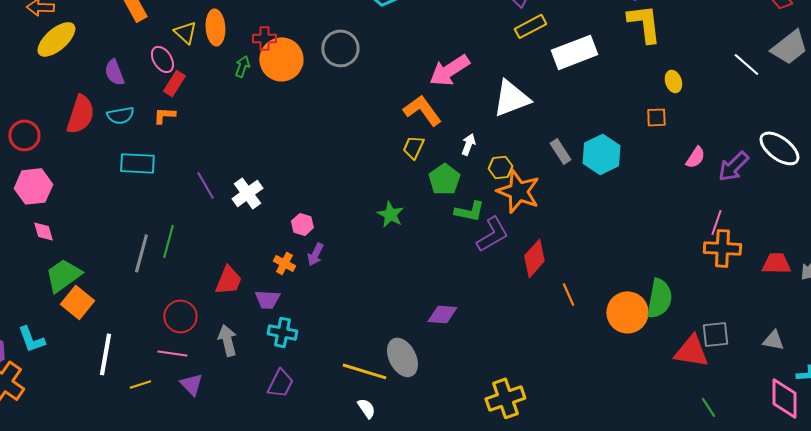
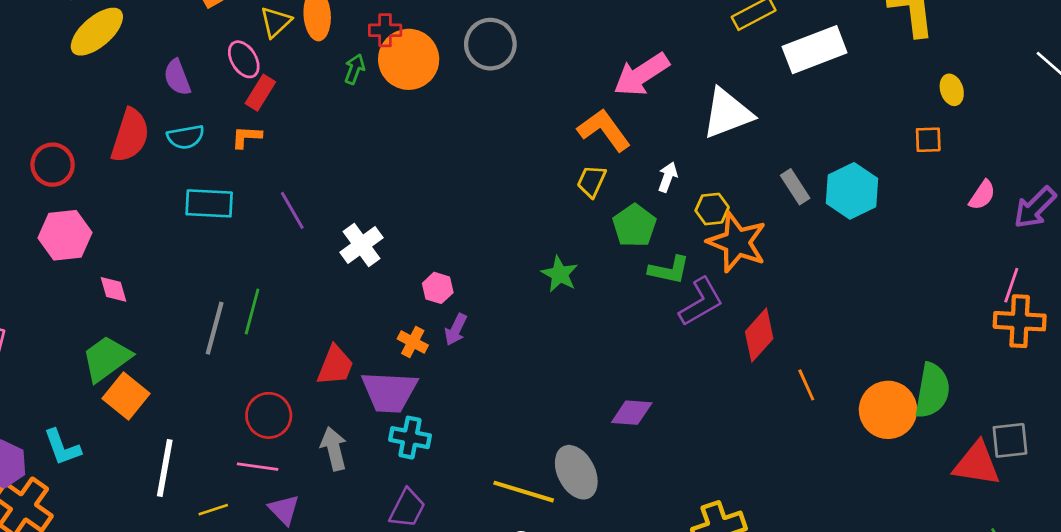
yellow triangle: (185, 32) -> (276, 22), turned 35
purple line: (205, 185) -> (292, 210), moved
pink diamond: (43, 231) -> (114, 289), moved
purple trapezoid: (267, 299) -> (389, 392), size x1.6

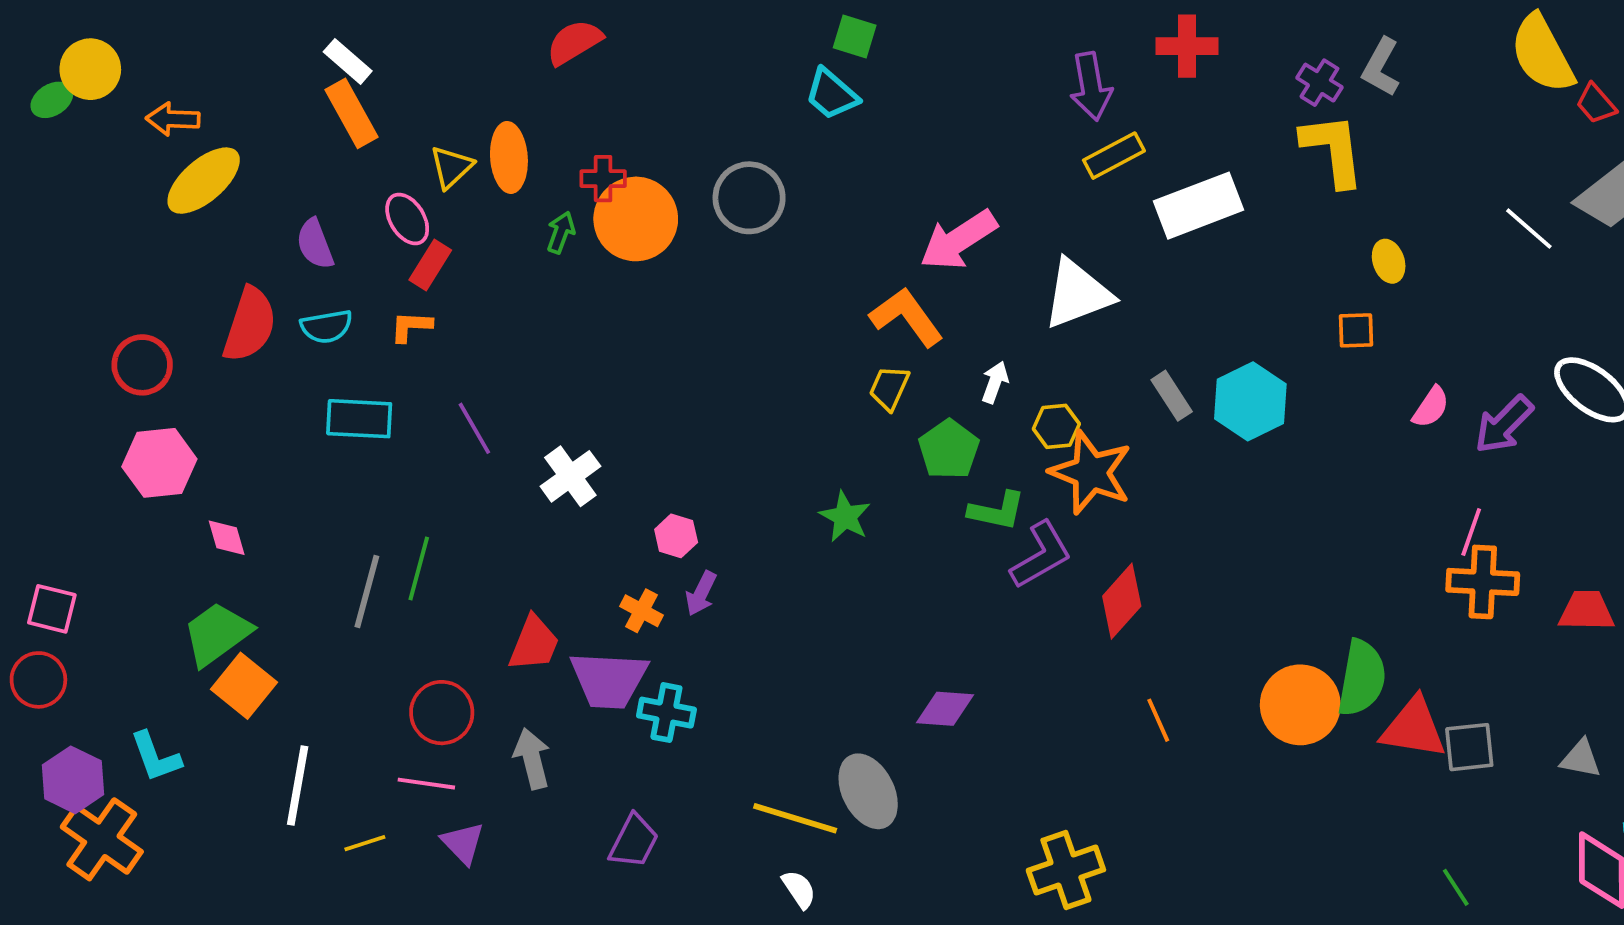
orange line: (806, 385) -> (1158, 720), moved
cyan cross: (410, 438) -> (666, 713), moved
red triangle: (977, 464) -> (1414, 728), moved

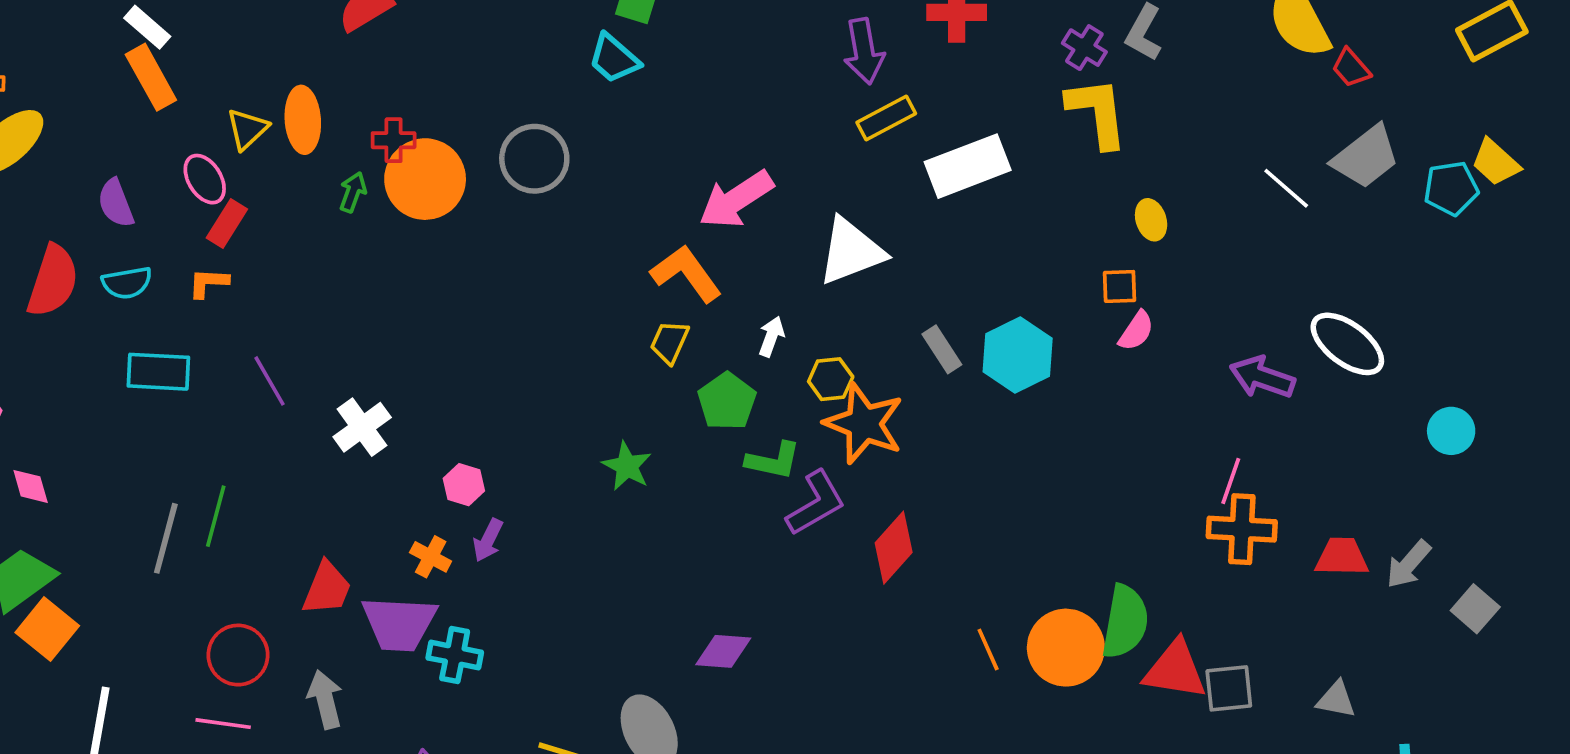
pink semicircle: (1431, 407) -> (1136, 331), moved
purple arrow: (1504, 424) -> (1262, 377), turned 64
orange line: (1158, 720) -> (988, 649), moved

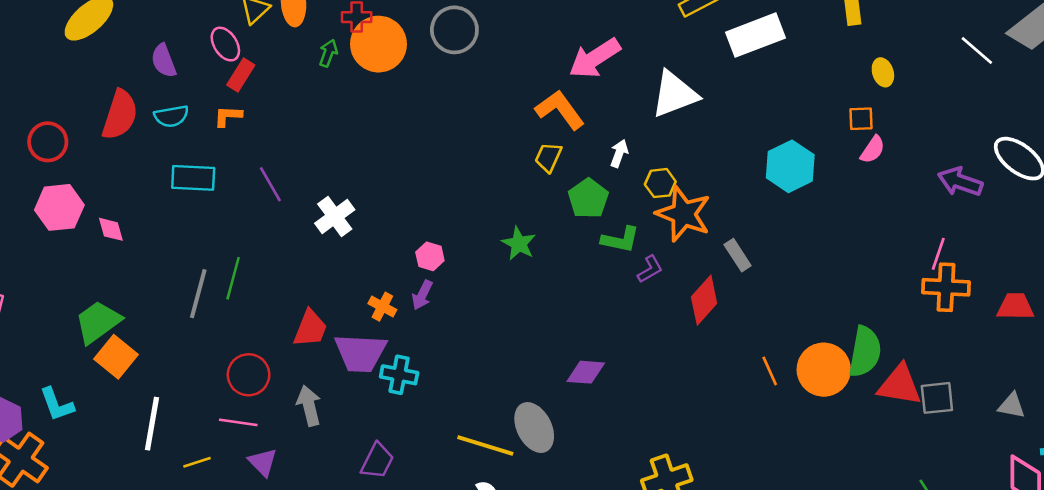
gray rectangle: (942, 349) -> (738, 255), moved
pink hexagon: (464, 485) -> (430, 256), moved
pink diamond: (31, 486) -> (111, 229), moved
purple L-shape: (816, 503) -> (650, 269), size x0.6

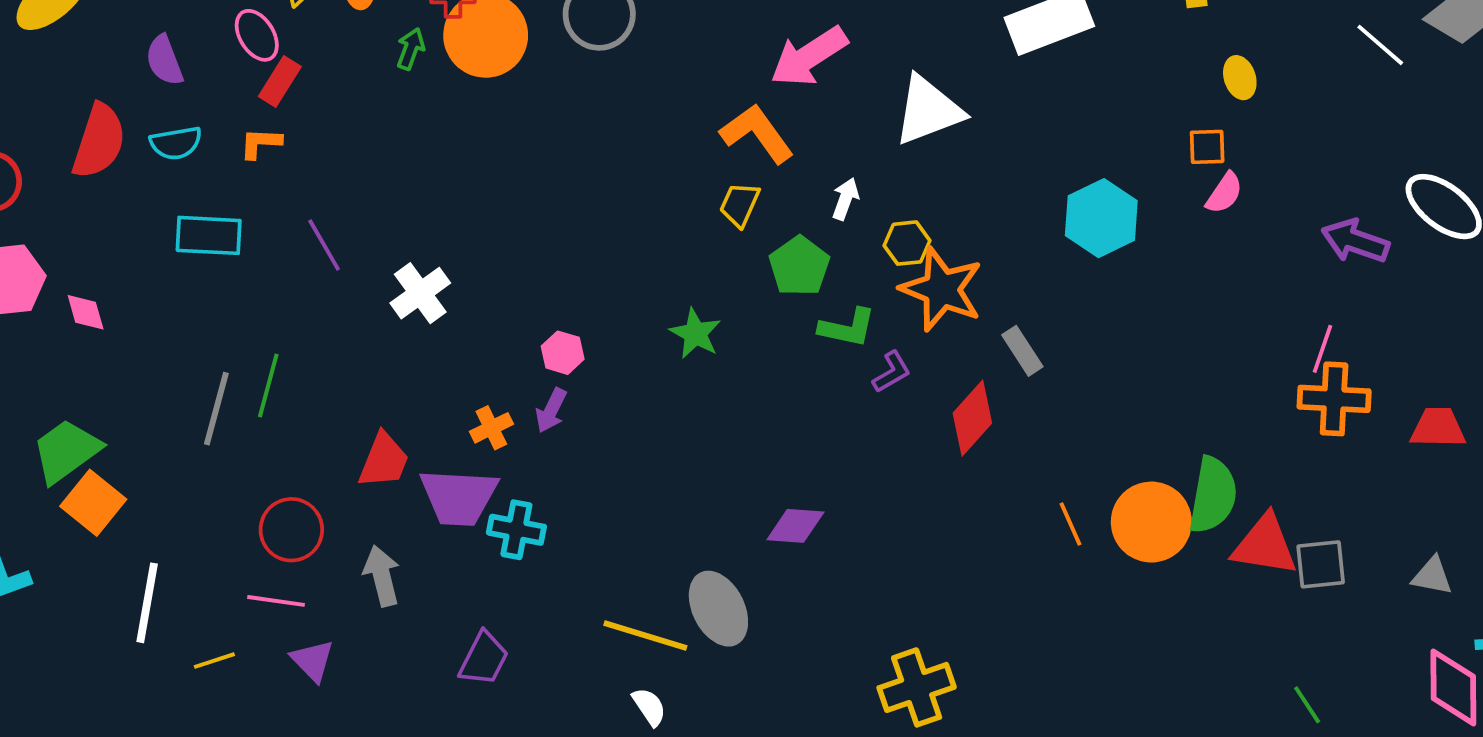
orange cross: (382, 307) -> (491, 428), turned 36

